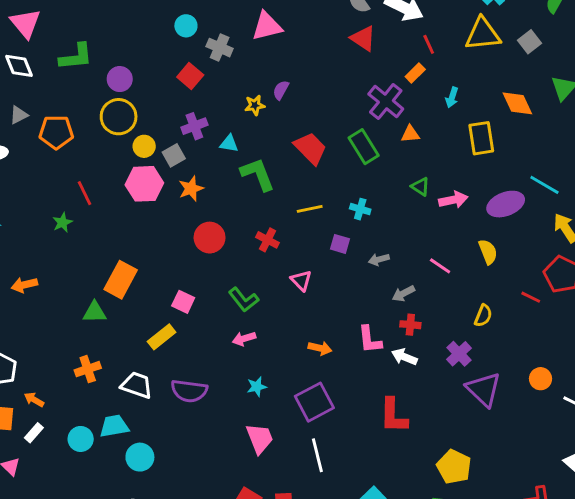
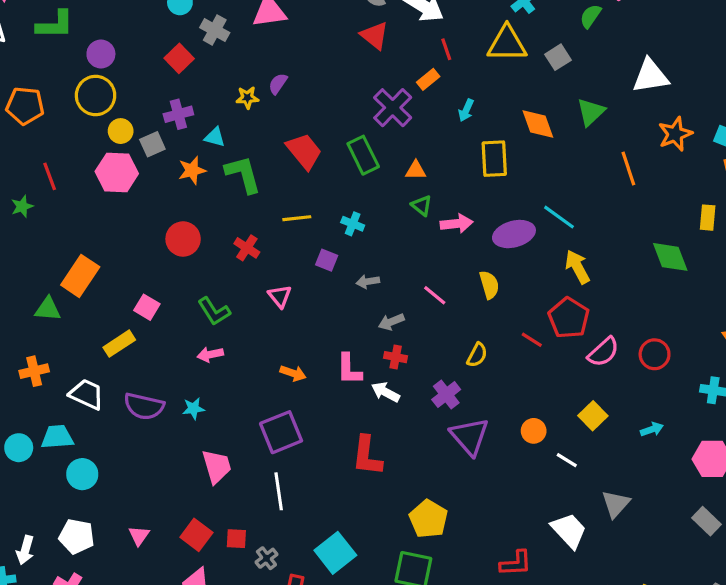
orange triangle: (410, 134) -> (416, 170), moved
orange star: (191, 189) -> (192, 170), moved
cyan star: (257, 387) -> (193, 409), moved

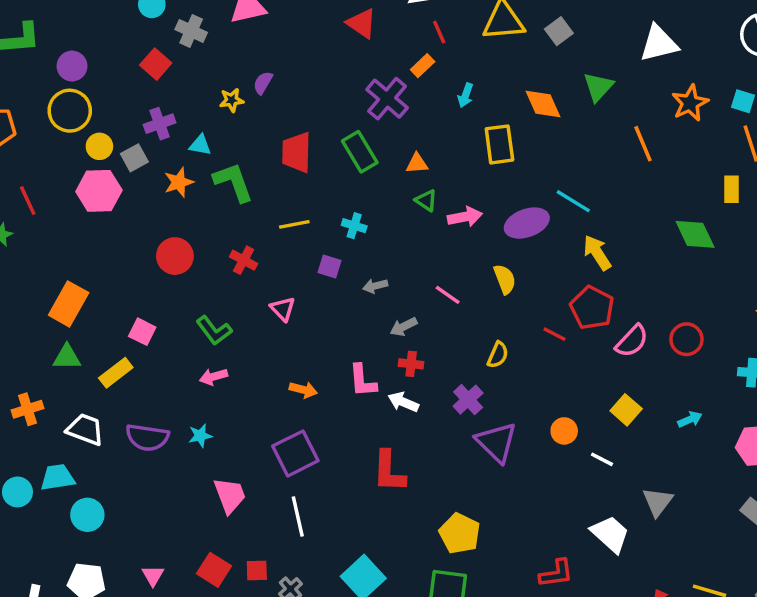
red trapezoid: (304, 151) -> (296, 152), turned -135
green triangle: (48, 309) -> (67, 357), moved

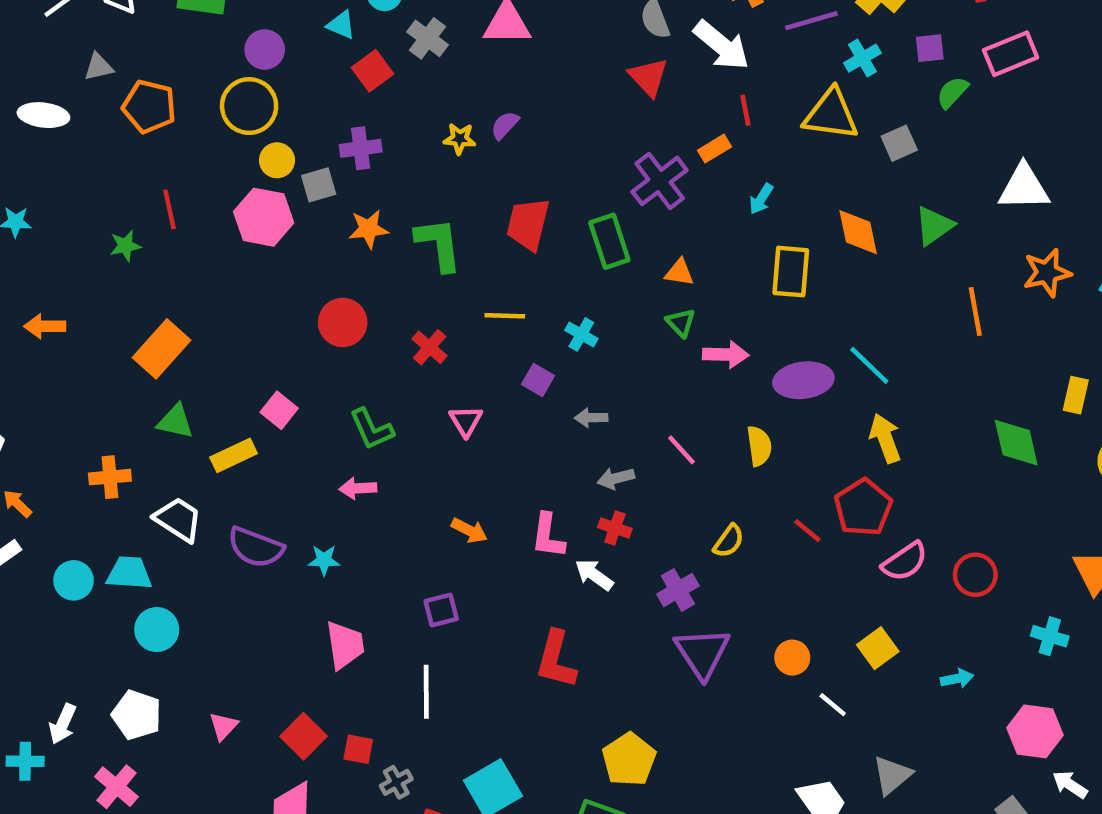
cyan triangle: (200, 145) -> (341, 25), moved
orange rectangle: (69, 304) -> (162, 349), moved
purple square: (295, 453) -> (441, 610), size x0.6

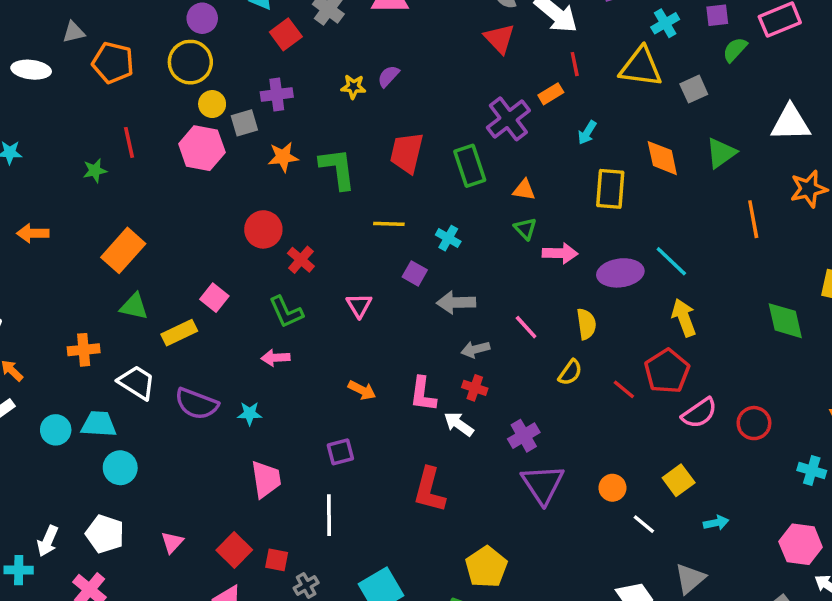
red cross: (430, 347) -> (301, 260), moved
gray arrow: (591, 418) -> (456, 303), size x1.5
yellow semicircle: (729, 541) -> (570, 372), moved
cyan arrow: (957, 679) -> (716, 523), moved

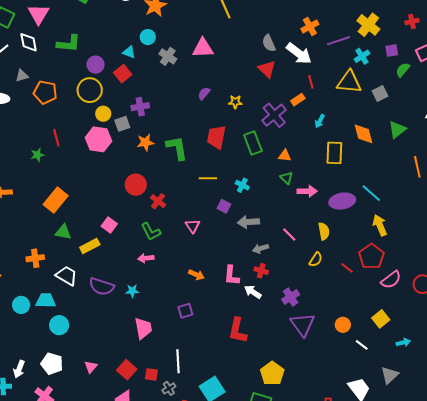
red square: (286, 34) -> (123, 74), moved
yellow star: (353, 87) -> (235, 102), moved
white line: (329, 515) -> (178, 361), moved

